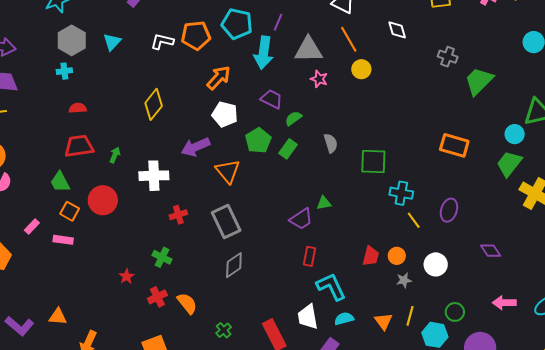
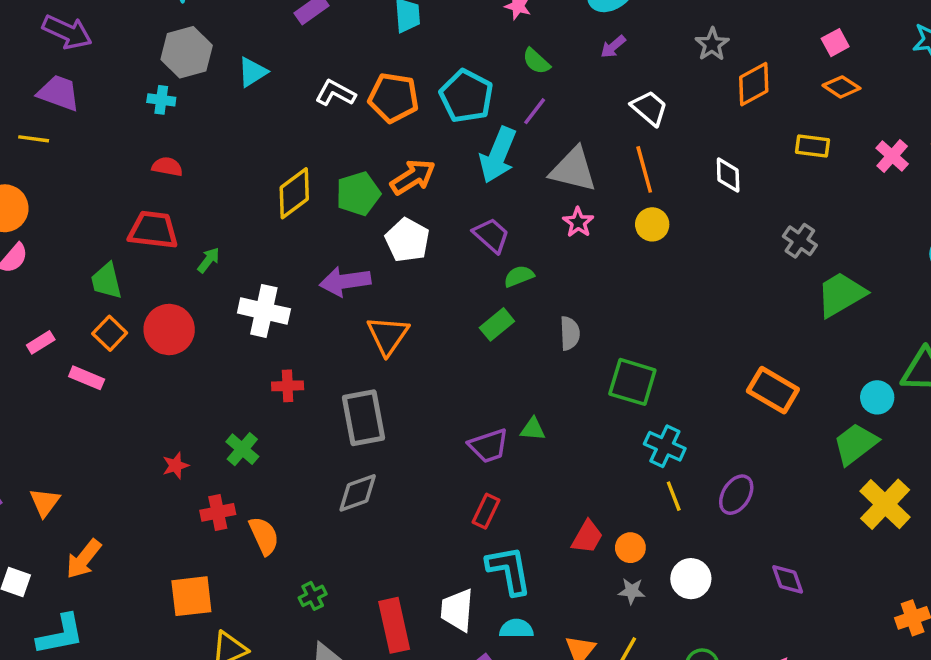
green pentagon: (258, 140) -> (358, 194), moved
orange triangle: (58, 317) -> (45, 502), turned 48

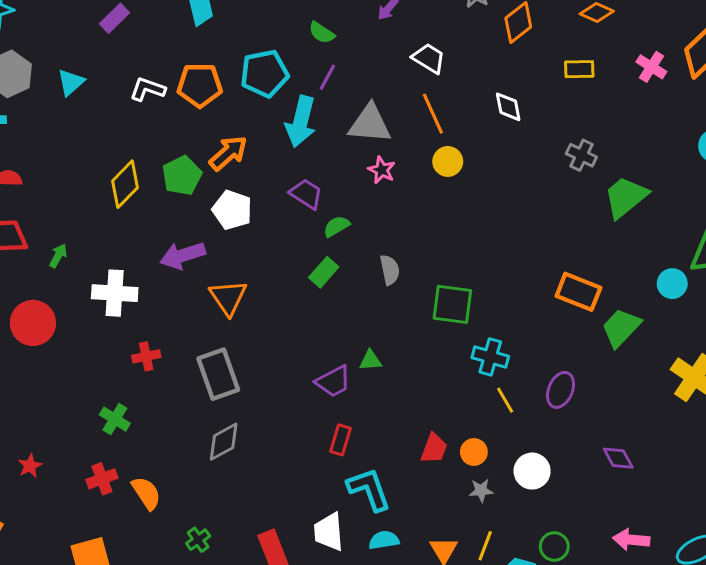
cyan pentagon: (466, 96) -> (264, 74), turned -30
green trapezoid: (856, 444) -> (621, 328), moved
red star: (176, 466) -> (30, 466), moved

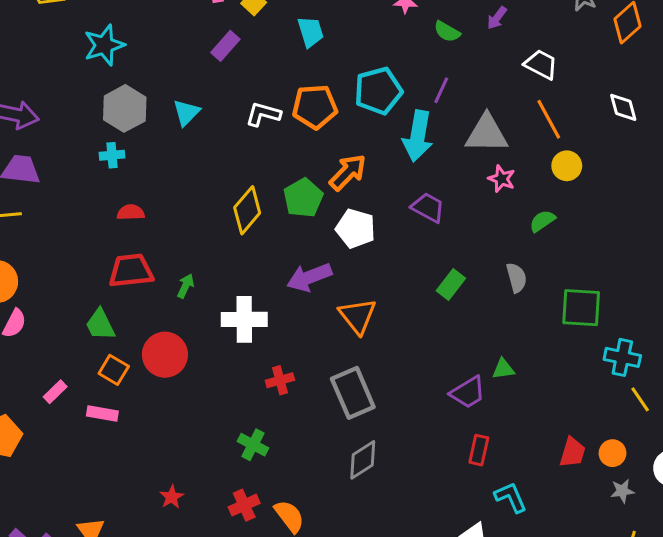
green semicircle: (322, 33) -> (447, 32), moved
green semicircle: (336, 226) -> (542, 221), moved
cyan L-shape: (369, 489) -> (511, 497), size x0.7

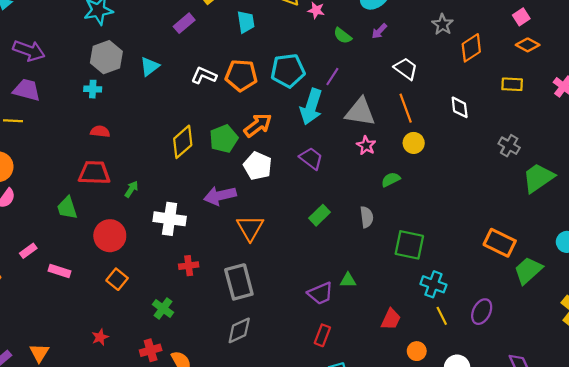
orange square: (114, 370) -> (117, 279), moved
red trapezoid: (573, 452) -> (391, 319), moved

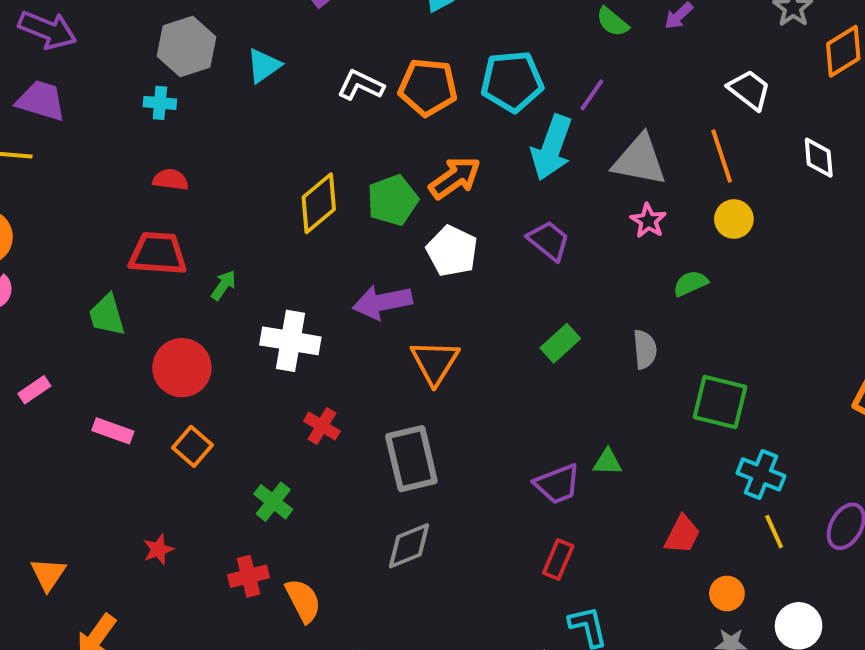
white trapezoid: (406, 69) -> (749, 90), moved
red cross: (189, 266) -> (322, 426), turned 36
pink rectangle: (59, 271) -> (113, 431), moved

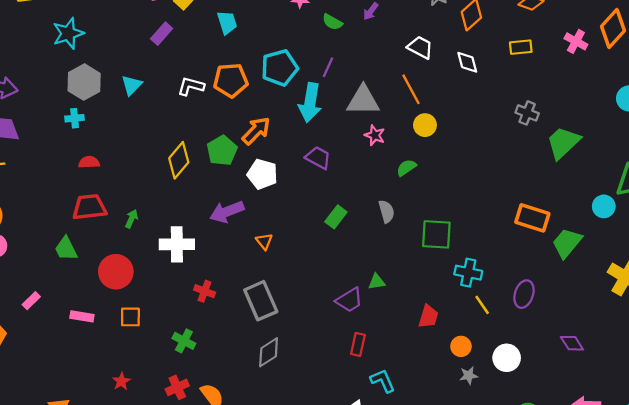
white diamond: (819, 158) -> (467, 62), moved
orange triangle: (435, 362) -> (264, 241), size x0.6
orange square: (192, 446) -> (130, 317), turned -30

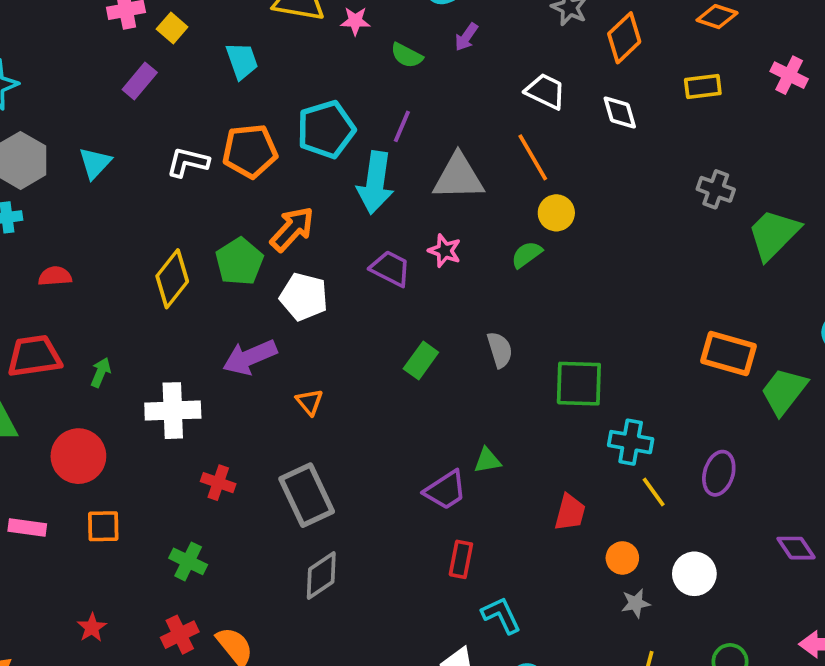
pink star: (375, 135) -> (445, 251), moved
red semicircle: (89, 162) -> (55, 276), moved
green semicircle: (406, 168) -> (527, 255), moved

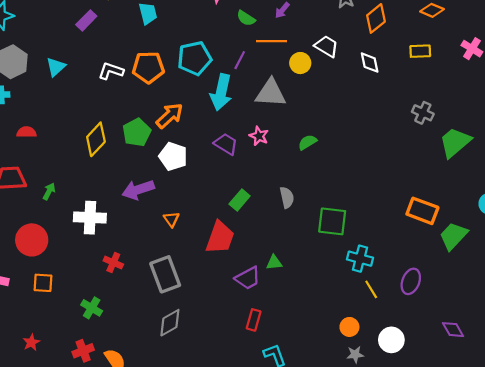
orange line: (533, 157) -> (271, 41), moved, turned -64
yellow circle: (556, 213) -> (300, 63), moved
red trapezoid: (570, 512) -> (220, 238), moved, size x1.5

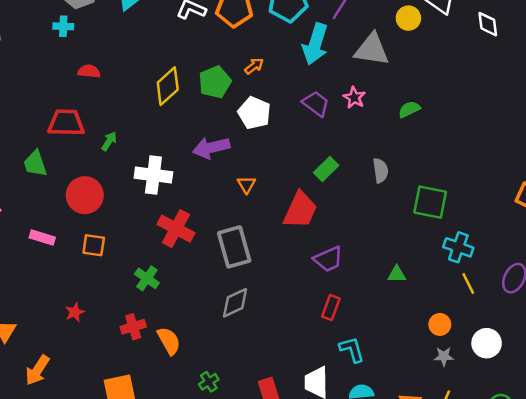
orange arrow: (170, 116) -> (254, 66), size x0.6
red cross: (113, 263) -> (176, 229), size x1.6
green triangle: (274, 263) -> (397, 274), moved

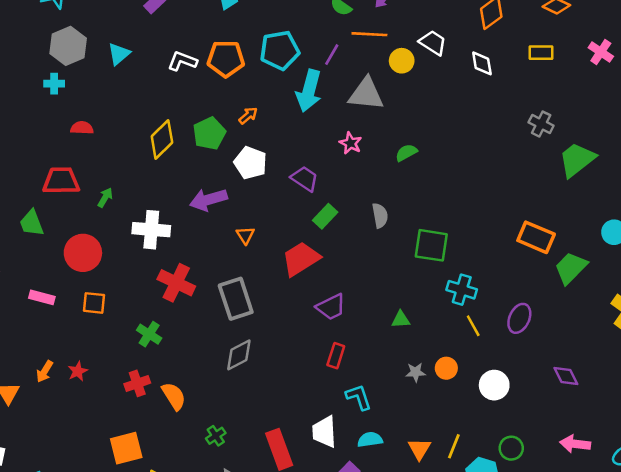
purple trapezoid: (316, 104) -> (305, 179), moved
red trapezoid: (300, 210) -> (301, 259), turned -144
gray star: (444, 356) -> (416, 372), moved
orange arrow: (37, 370) -> (45, 371), moved, size x0.7

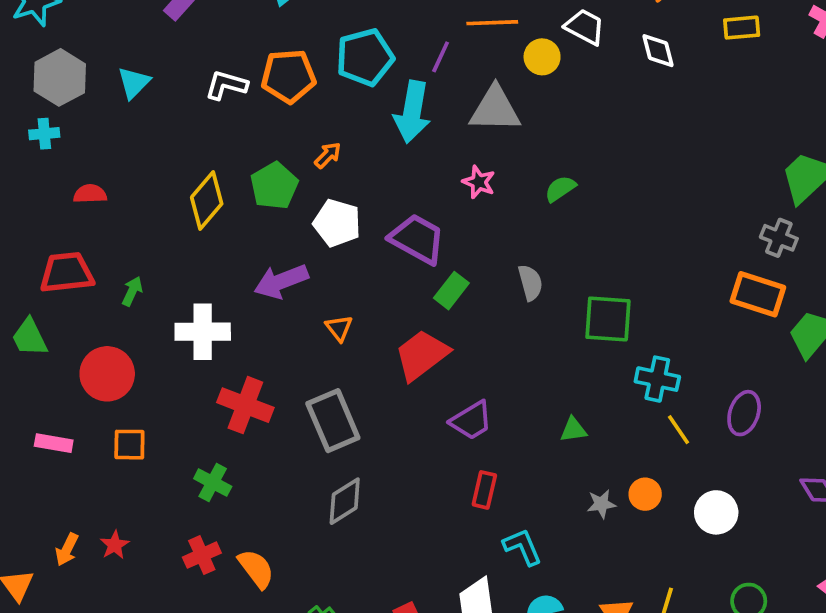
gray cross: (541, 124) -> (779, 238), moved
purple trapezoid: (305, 179) -> (417, 239), size x1.4

